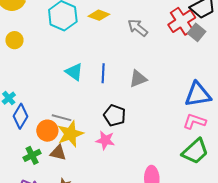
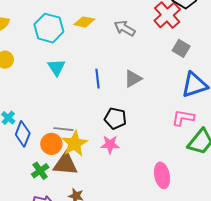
gray square: (197, 32) -> (181, 48), moved
cyan triangle: (74, 72) -> (57, 67), moved, turned 30
pink L-shape: (195, 121) -> (183, 118), moved
brown triangle: (58, 153) -> (65, 164), size x1.5

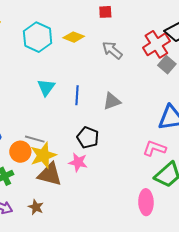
gray square: (181, 48) -> (167, 65), moved
cyan triangle: (57, 67) -> (46, 87), moved
brown triangle: (65, 164) -> (50, 174), moved
pink ellipse: (162, 175) -> (146, 202), moved

